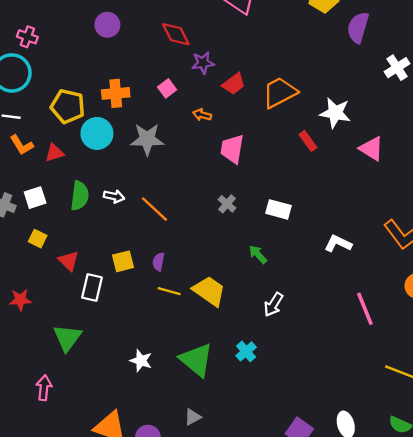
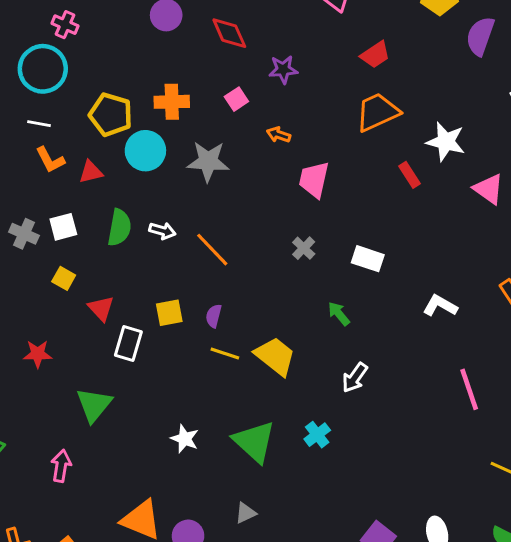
red diamond: (176, 34) -> (229, 33), moved
red trapezoid: (234, 84) -> (375, 55), moved

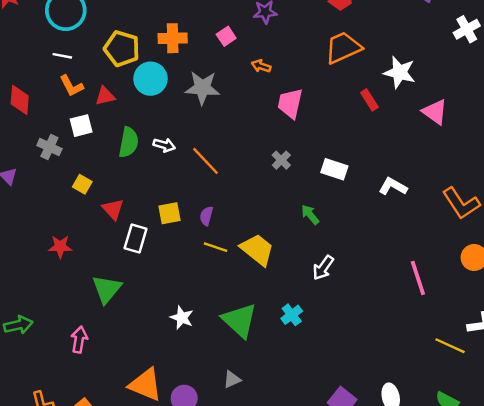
white square: (63, 227) -> (81, 126), moved
white L-shape: (440, 306) -> (393, 187), moved

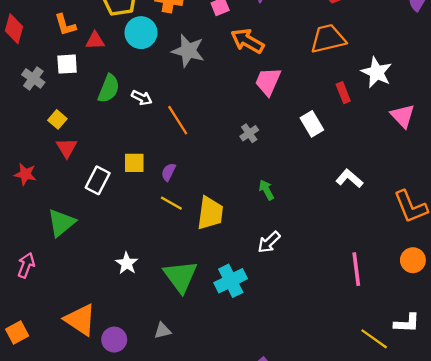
orange arrow: (261, 66) -> (247, 41), size x1.8
white rectangle: (334, 169) -> (312, 124), moved, turned 30
red triangle: (113, 209) -> (67, 148), moved
yellow trapezoid: (257, 250) -> (210, 213), turned 48
cyan cross: (292, 315) -> (231, 281), size x1.5

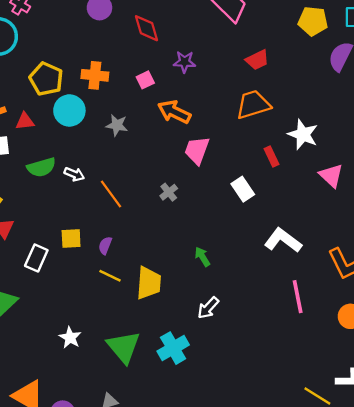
gray star: (188, 51) -> (117, 125), size x0.7
green semicircle: (109, 89) -> (41, 167), turned 56
gray cross: (249, 133) -> (169, 192), moved
white L-shape: (349, 178) -> (283, 240), size x1.4
pink line: (356, 269) -> (298, 297), moved

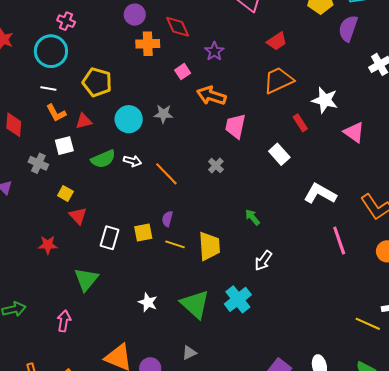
purple star: (185, 62) -> (214, 51), turned -30
orange cross: (95, 75) -> (148, 44), moved
cyan circle: (69, 110) -> (129, 119), moved
yellow square: (71, 239) -> (143, 232), moved

